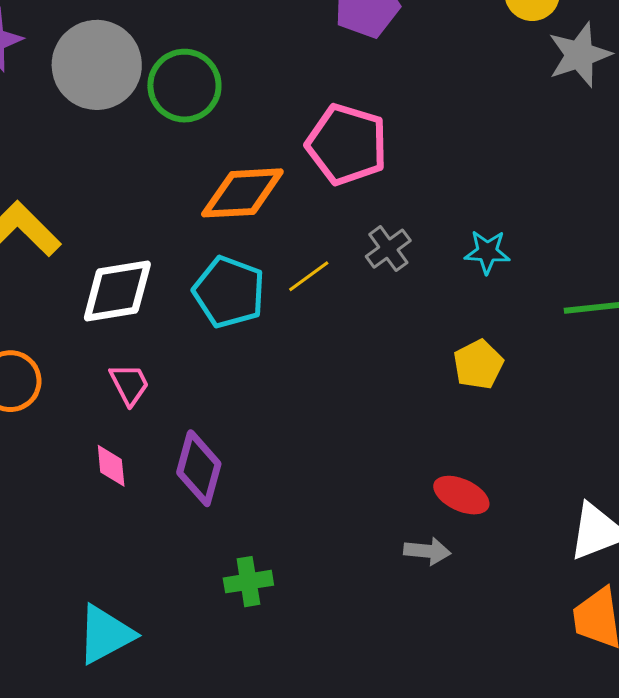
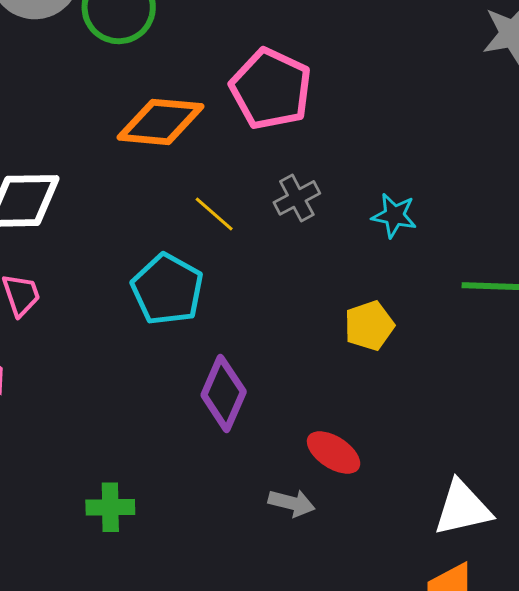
yellow line: (309, 276) -> (214, 214), turned 69
cyan pentagon: (229, 292) -> (167, 289), moved
purple diamond: (199, 468) -> (224, 393), moved

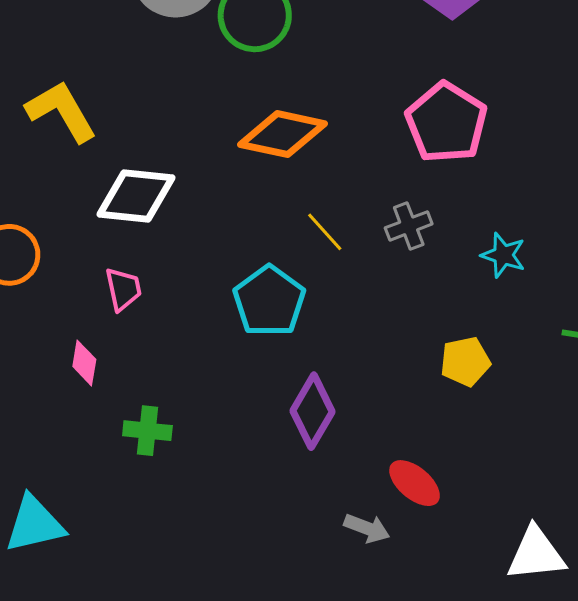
pink pentagon: (271, 89) -> (446, 123), moved
green cross: (110, 507) -> (147, 431), moved

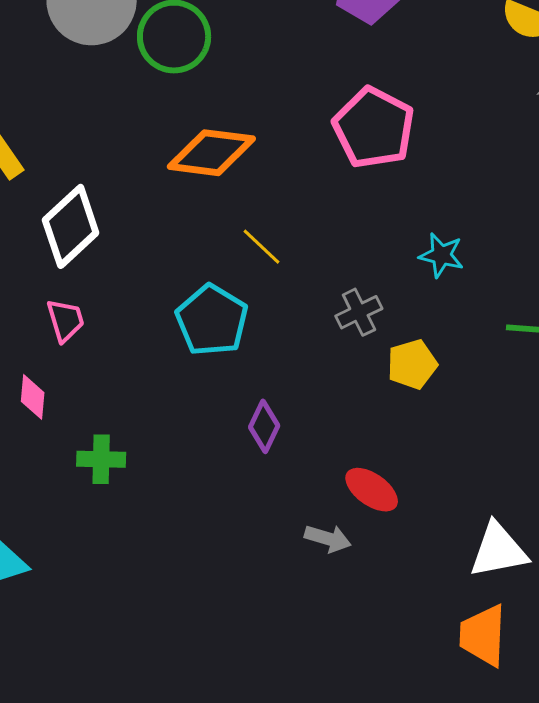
white diamond: (136, 196) -> (71, 226), turned -44
gray cross: (409, 226) -> (359, 312), moved
purple diamond: (313, 411) -> (264, 426), size x0.7

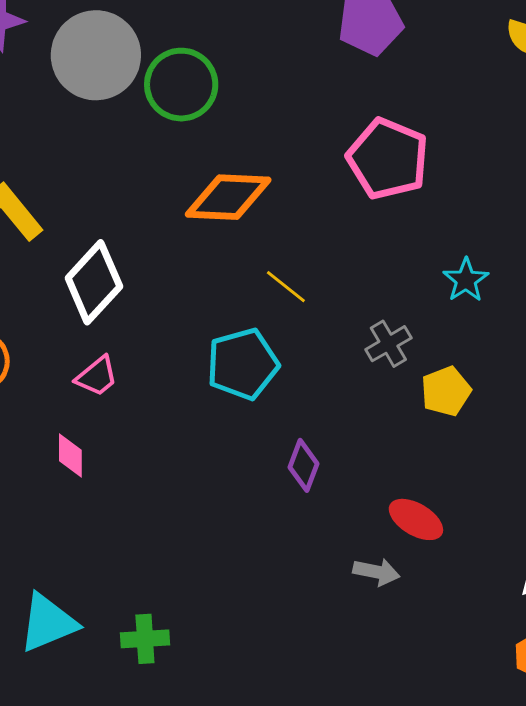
cyan star: (441, 255) -> (466, 280), turned 30
pink trapezoid: (65, 320) -> (97, 376), turned 72
cyan pentagon: (212, 320) -> (243, 364), turned 30
green cross: (101, 459) -> (145, 639), moved

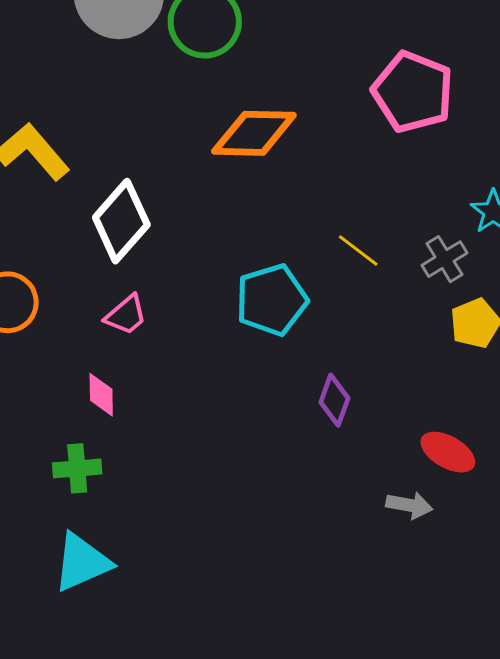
yellow line: (286, 287) -> (358, 250), moved
gray cross: (388, 344) -> (444, 259), moved
green cross: (145, 639) -> (77, 468), moved

